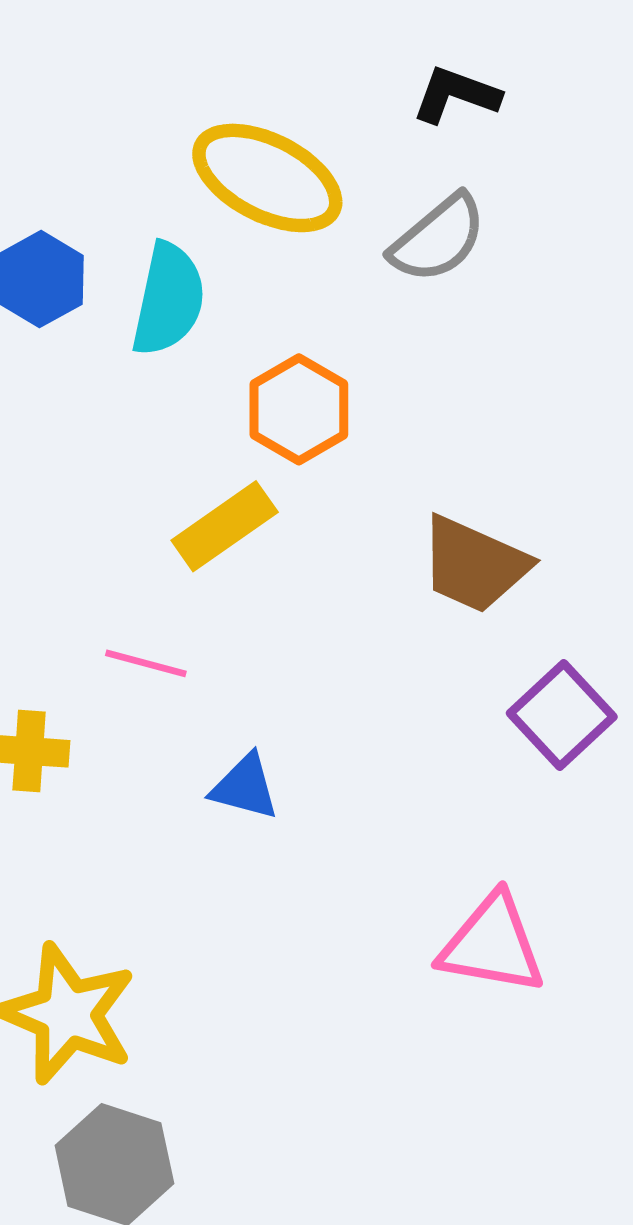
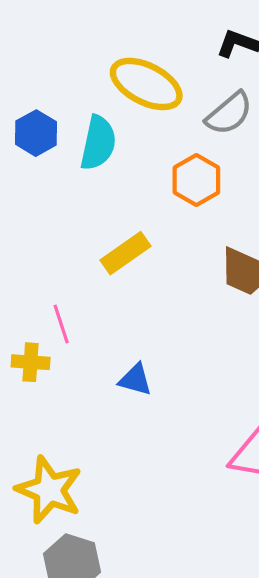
orange hexagon: (299, 409) -> (196, 180), moved
pink line: (146, 663) -> (61, 324), moved, turned 57

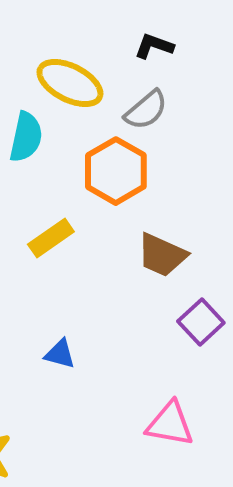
orange hexagon: (196, 180) -> (116, 171), size x1.4

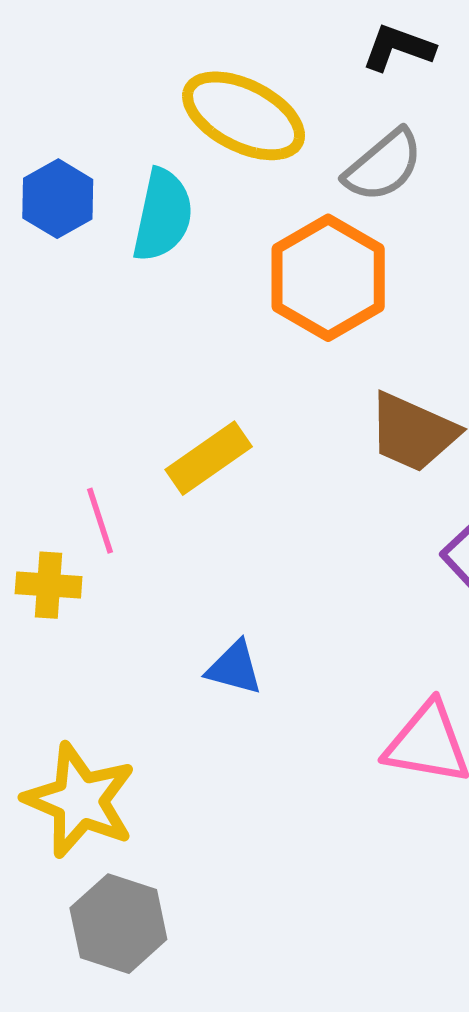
yellow rectangle: (51, 238) -> (209, 458), moved
blue triangle: (60, 354) -> (234, 668), moved

